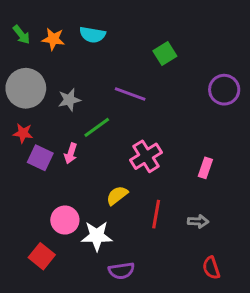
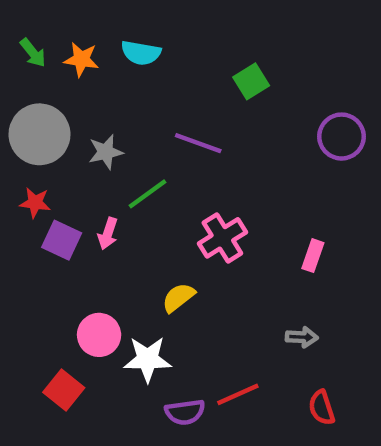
red line: (156, 214) -> (238, 394), moved, turned 56

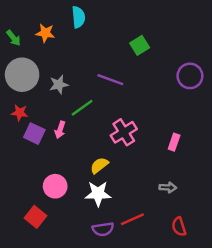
green arrow: (33, 53) -> (13, 38), moved
cyan semicircle: (141, 53) -> (78, 17), moved, turned -105
white star: (148, 359) -> (98, 194), moved

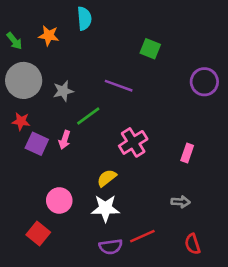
green square: (140, 45) -> (150, 49), turned -36

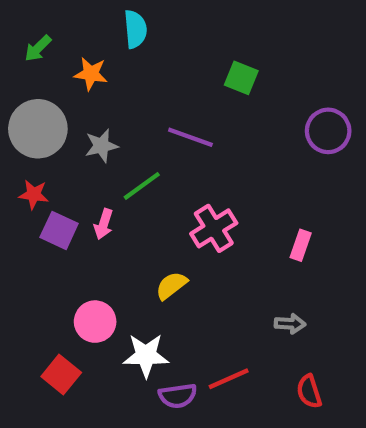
orange star: (49, 36) -> (91, 74), moved
green arrow: (14, 41) -> (38, 48), moved, turned 84
white star: (105, 208) -> (146, 355), moved

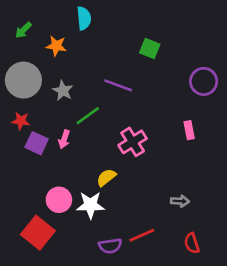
gray star: (101, 146) -> (63, 91), turned -30
pink rectangle: (301, 245) -> (189, 130), moved, turned -30
white star: (146, 355) -> (90, 205), moved
red square: (61, 375) -> (38, 233), size x1.4

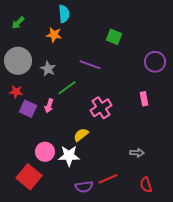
orange star: (56, 46) -> (54, 35), moved

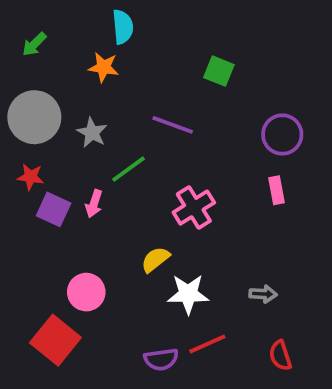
purple circle: (155, 62) -> (282, 134), moved
white star: (69, 156) -> (188, 294), moved

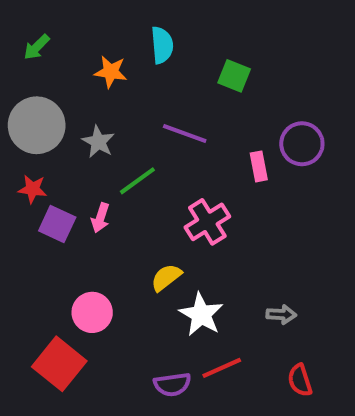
cyan semicircle: (123, 27) -> (162, 45), moved
pink rectangle: (277, 190) -> (259, 166), moved
white star: (188, 294) -> (201, 314), turned 30

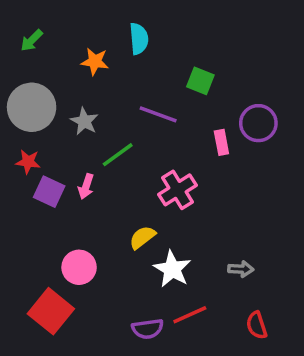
green square: (234, 76) -> (200, 81), moved

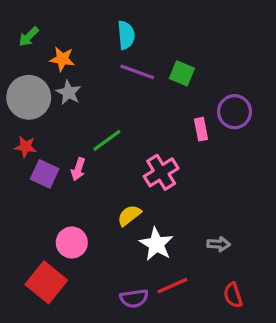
orange star: (95, 62) -> (62, 59), moved
purple line: (158, 114) -> (137, 72), moved
gray star: (84, 121) -> (69, 93), moved

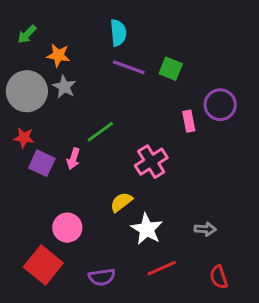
purple semicircle: (134, 298) -> (102, 277), moved

